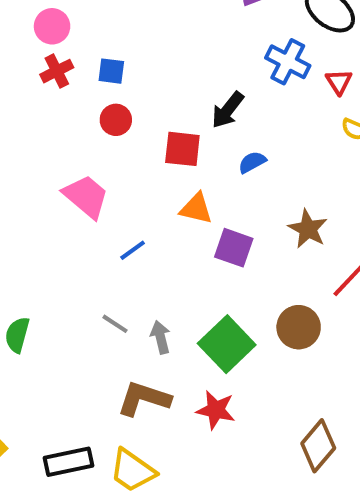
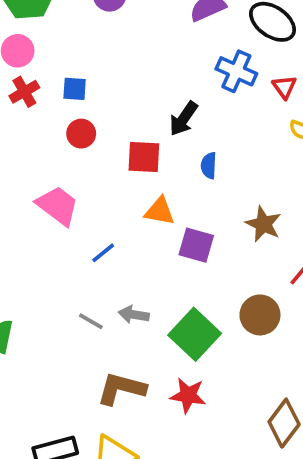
blue semicircle: (252, 162) -> (209, 166), turned -55
gray arrow: (160, 337) -> (134, 315), moved, turned -64

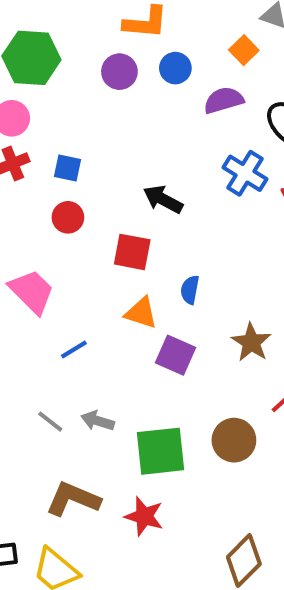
black arrow: (184, 119) -> (163, 199), moved, turned 75
blue semicircle: (209, 166) -> (190, 290), moved
green square: (195, 334) -> (160, 451), turned 33

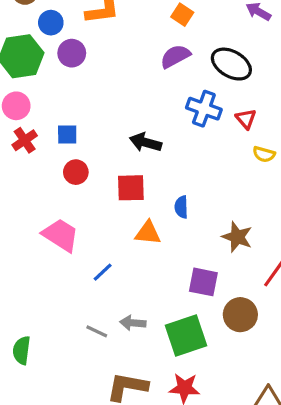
blue circle: (175, 68) -> (51, 23), moved
purple circle: (119, 72) -> (72, 53), moved
purple square: (176, 355) -> (203, 282), moved

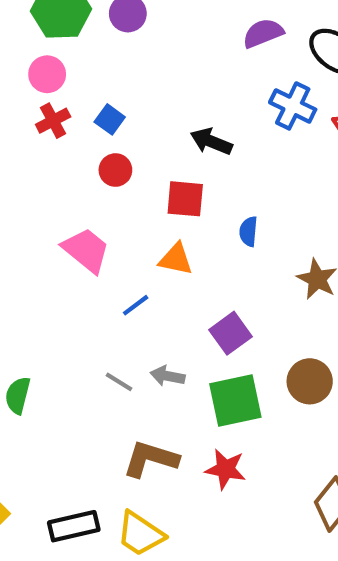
blue square: (67, 134) -> (110, 119), turned 30
orange triangle: (148, 233) -> (176, 259), moved
purple square: (203, 282) -> (231, 333), moved, turned 36

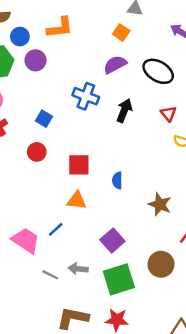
blue cross: (293, 106) -> (86, 96), moved
blue square: (110, 119) -> (44, 119), moved
black arrow: (211, 142) -> (124, 111), moved, turned 95
pink trapezoid: (86, 250) -> (26, 240), moved

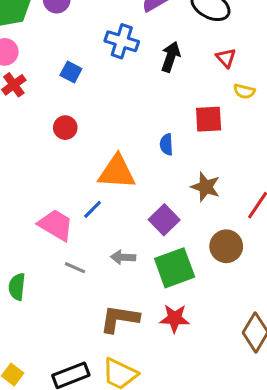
red circle: (37, 152) -> (65, 128), moved
red square: (79, 165) -> (209, 119), moved
orange triangle: (77, 200) -> (117, 172), size x1.5
brown star: (160, 204) -> (205, 187), moved
gray line: (50, 275) -> (75, 268), moved

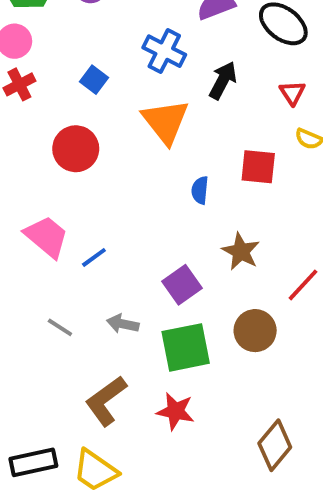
red circle: (65, 128) -> (76, 149), size x1.5
orange triangle: (117, 172) -> (165, 121), moved, turned 39
pink trapezoid: (56, 225) -> (46, 237), moved
brown L-shape: (119, 319) -> (106, 401), turned -54

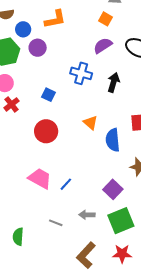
orange triangle: (165, 121) -> (90, 123), moved, size x0.6
blue semicircle: (200, 190) -> (113, 140), size x1.6

